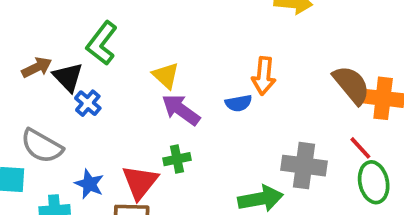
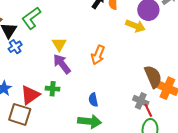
orange arrow: (264, 76) -> (98, 55), moved
blue semicircle: (239, 103) -> (93, 100), moved, turned 72
gray cross: (304, 166) -> (141, 101), moved, size x0.7

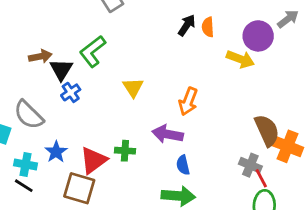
purple arrow: (62, 64) -> (168, 134), moved, turned -40

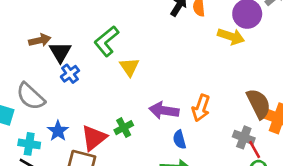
green L-shape: (93, 51) -> (106, 41), moved
orange arrow: (188, 101) -> (201, 108), moved
green cross: (125, 151) -> (124, 128), turned -30

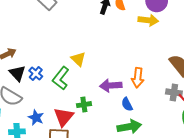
green L-shape: (106, 41) -> (61, 78), moved
black triangle: (60, 52) -> (17, 73), moved
green cross: (124, 128) -> (84, 105), turned 32

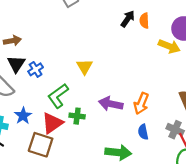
green L-shape: (61, 78) -> (58, 96), moved
blue semicircle: (127, 104) -> (143, 132), moved

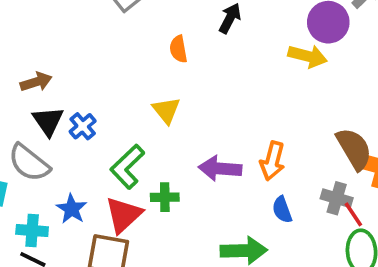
orange semicircle: (144, 21) -> (178, 49), moved

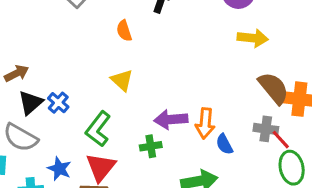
yellow arrow: (308, 56) -> (253, 38), moved
black triangle: (48, 121) -> (31, 103), turned 32
orange arrow: (272, 161) -> (205, 123), moved
green cross: (165, 197) -> (151, 146), moved

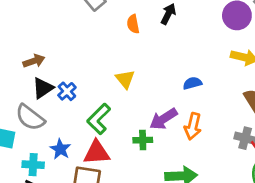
orange semicircle: (124, 31) -> (133, 24), moved
purple arrow: (171, 119) -> (163, 119), turned -36
blue semicircle: (224, 144) -> (192, 83), moved, turned 96
red triangle: (101, 167) -> (97, 153), turned 40

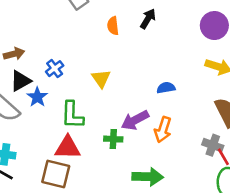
blue cross: (67, 91) -> (55, 69), moved
green L-shape: (99, 119) -> (72, 115), turned -48
blue star: (60, 149) -> (37, 97), moved

